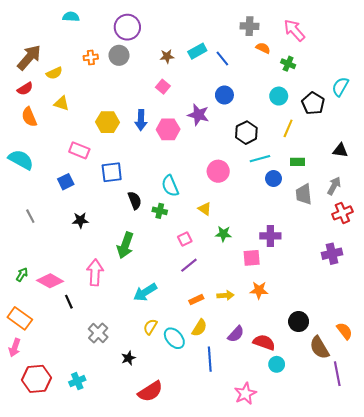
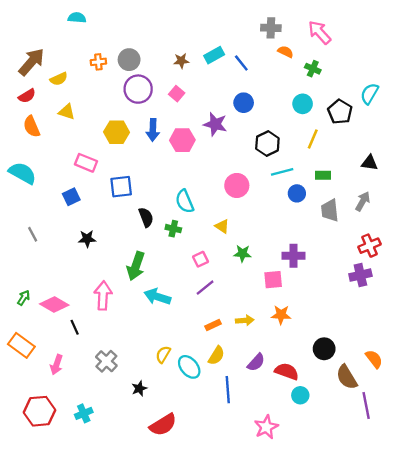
purple circle: (127, 27) -> (138, 89), moved
red cross: (342, 213) -> (369, 246), moved
cyan arrow: (145, 292) -> (157, 297), moved, turned 50
pink arrow: (15, 348) -> (56, 365), moved

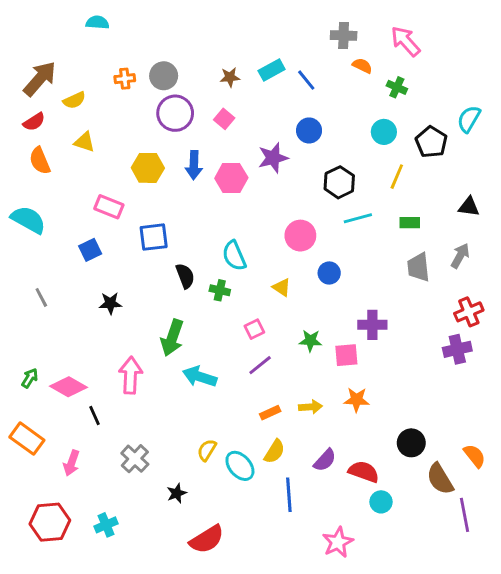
purple star: (215, 124) -> (273, 158), turned -30
blue circle: (297, 193) -> (329, 273), moved
green star: (242, 254) -> (310, 341), moved

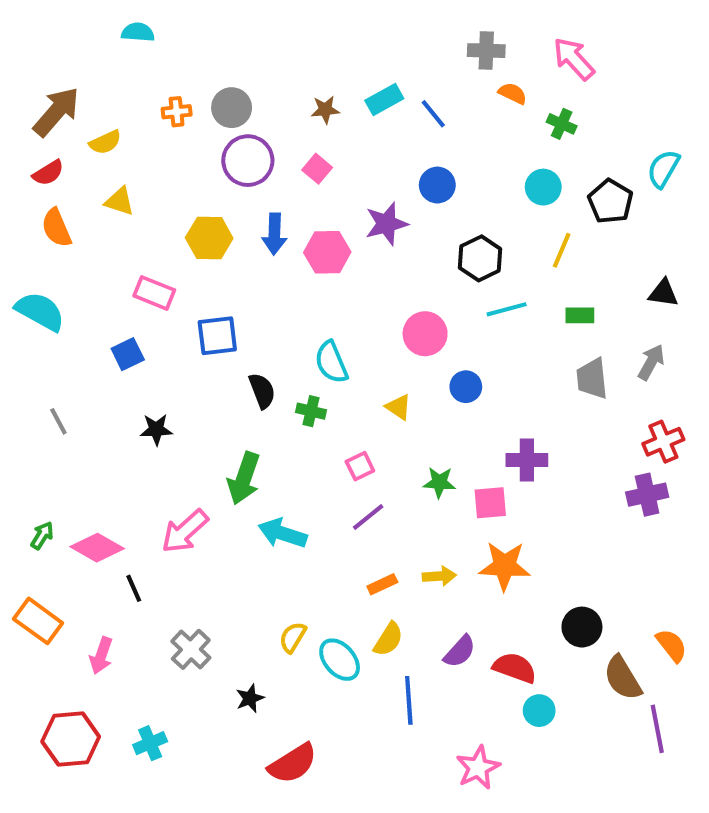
pink arrow: (131, 375) -> (185, 531), turned -135
orange star: (357, 400) -> (505, 566), size x1.4

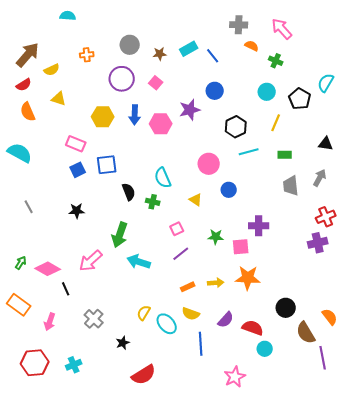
gray circle: (232, 108) -> (130, 45), moved
blue square: (128, 354) -> (78, 170), moved
yellow semicircle: (388, 639) -> (191, 314), turned 78

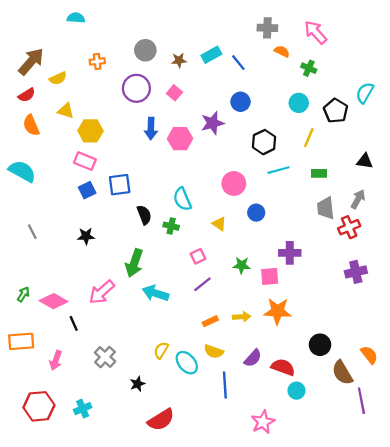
yellow hexagon: (103, 117) -> (90, 131), moved
red cross: (326, 217) -> (349, 227), moved
orange rectangle: (19, 305) -> (21, 341), turned -40

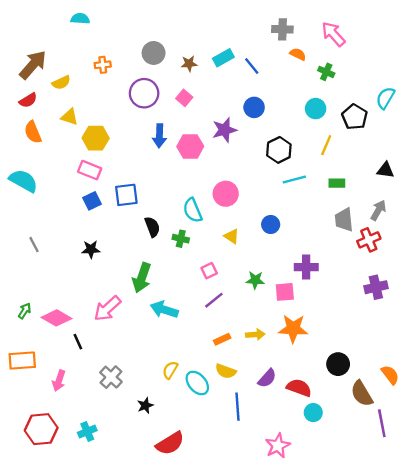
pink circle: (234, 183) -> (226, 194), moved

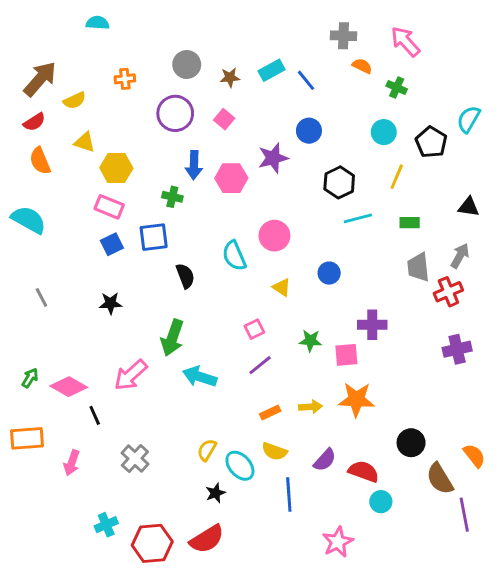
green cross: (181, 239) -> (172, 197), moved
black star: (145, 405) -> (215, 493), moved
red hexagon: (41, 429) -> (152, 543), moved

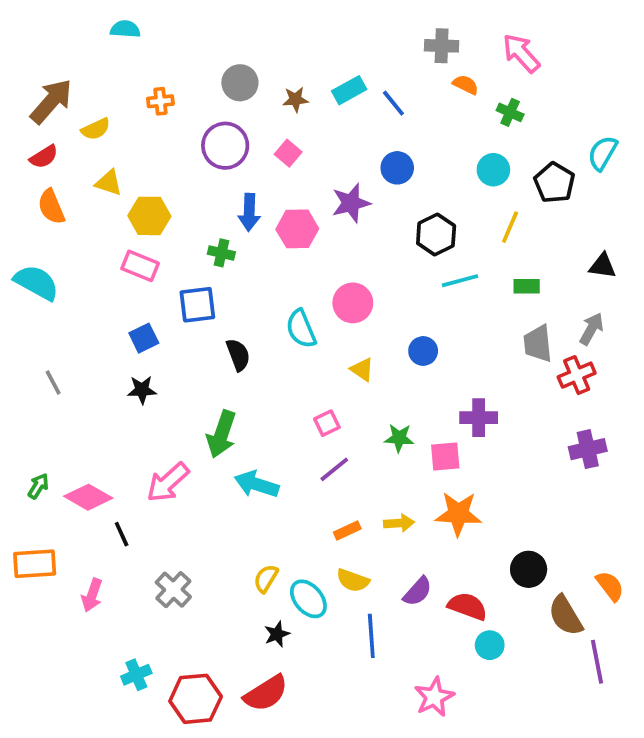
blue square: (112, 244) -> (144, 338), moved

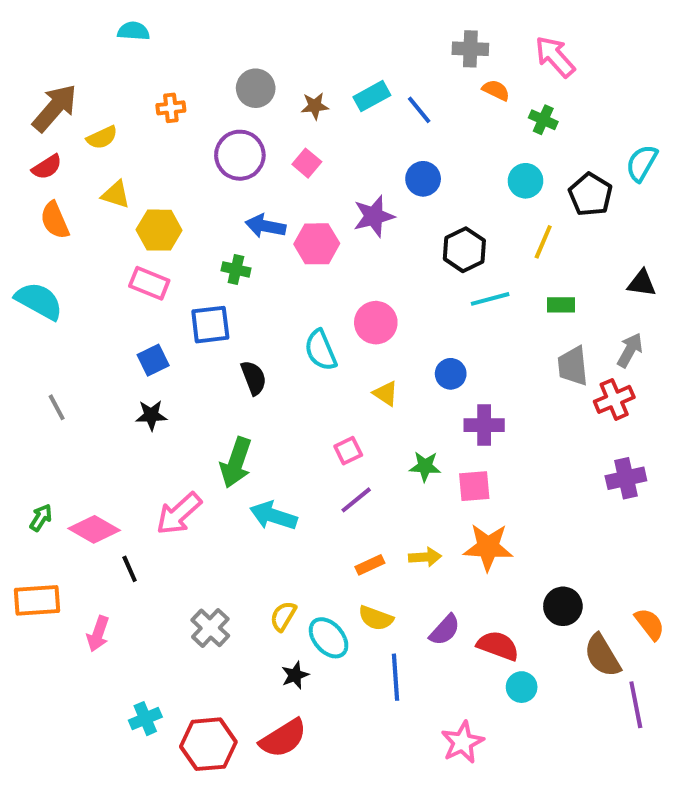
blue arrow: (249, 212) -> (265, 226), turned 99
purple cross: (479, 418) -> (484, 425), moved
gray cross: (173, 590) -> (210, 628), moved

